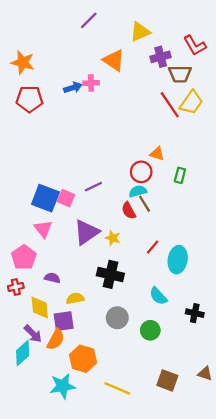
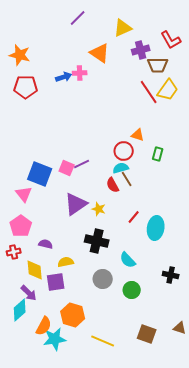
pink square: (66, 198) -> (67, 168), moved
pink triangle: (43, 229) -> (24, 194), moved
cyan semicircle: (158, 296) -> (128, 260), moved
orange semicircle: (56, 339) -> (44, 326), moved

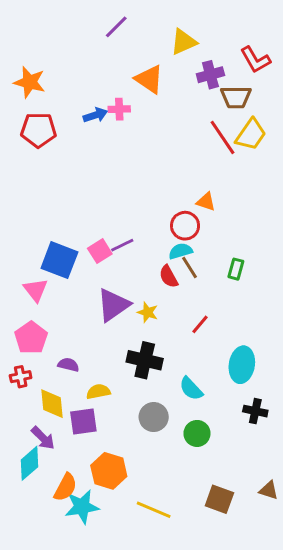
green rectangle: (158, 154) -> (236, 269), moved
pink square: (67, 168) -> (100, 251), turned 35
cyan ellipse: (156, 228) -> (242, 365), moved

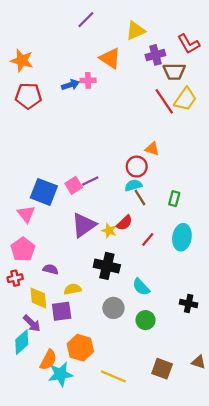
red semicircle: (169, 276) -> (125, 223), moved, turned -105
cyan ellipse: (242, 365) -> (182, 237), moved

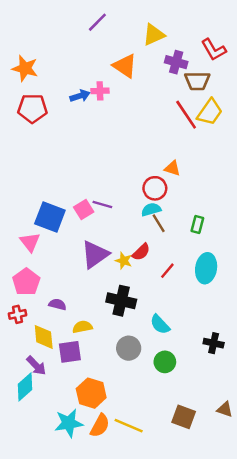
purple cross: (155, 55) -> (176, 62), turned 30
purple line: (90, 181) -> (102, 205), turned 42
orange semicircle: (48, 360) -> (100, 426), moved

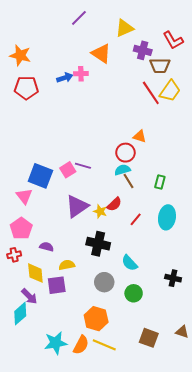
orange hexagon: (91, 393) -> (96, 319), moved

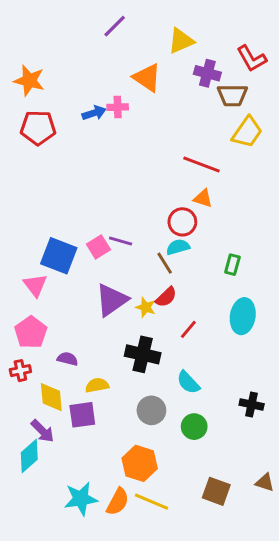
red line: (151, 93) -> (202, 165), moved, turned -35
brown line: (129, 181) -> (165, 263), moved
red line: (136, 219) -> (188, 329), moved

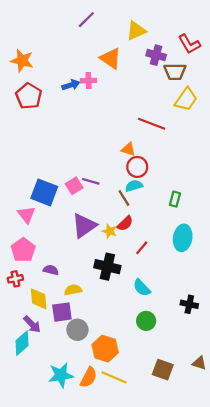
red pentagon: (38, 128) -> (29, 96), turned 30
orange triangle: (203, 198) -> (128, 149), moved
gray circle: (151, 410) -> (77, 330), moved

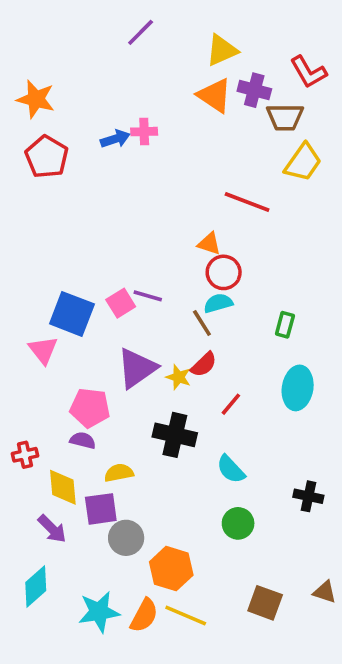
orange triangle: (111, 58) -> (215, 95), moved
pink pentagon: (23, 250) -> (90, 408), moved, turned -30
cyan diamond: (22, 343) -> (36, 587), moved

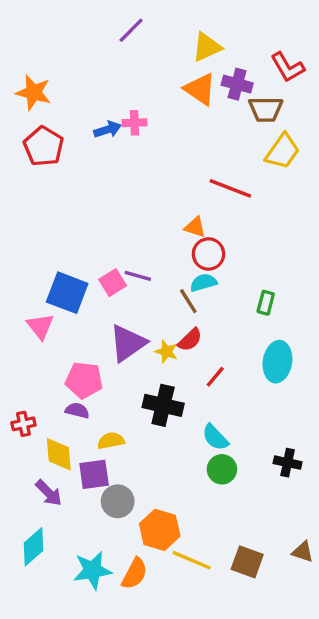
green circle: (238, 523) -> (222, 469), moved
yellow line: (186, 615) -> (192, 560), moved

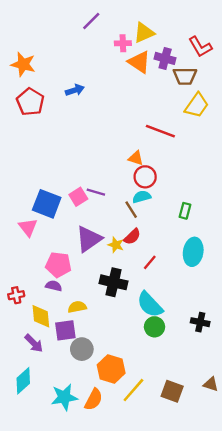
pink cross: (134, 123) -> (123, 43), moved
cyan semicircle: (215, 437) -> (150, 305), size x1.4
yellow line: (192, 560) -> (133, 390), turned -72

